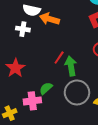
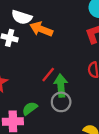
gray circle: (77, 92) -> (61, 102), moved, size x0.7

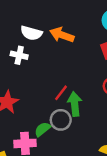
orange arrow: (41, 29) -> (62, 35), moved
gray circle: (61, 102) -> (61, 120), moved

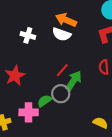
white semicircle: (31, 33) -> (62, 34), moved
green arrow: (75, 104) -> (74, 81), turned 36

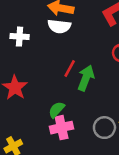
gray circle: (61, 94) -> (104, 128), moved
pink cross: (29, 112) -> (62, 128), moved

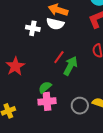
white cross: (20, 37) -> (33, 28), moved

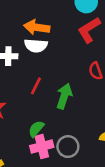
red line: (59, 57) -> (36, 86), moved
gray circle: (80, 106) -> (68, 147), moved

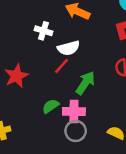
white semicircle: (36, 46) -> (69, 48), moved, turned -35
pink cross: (42, 146) -> (74, 112), moved

